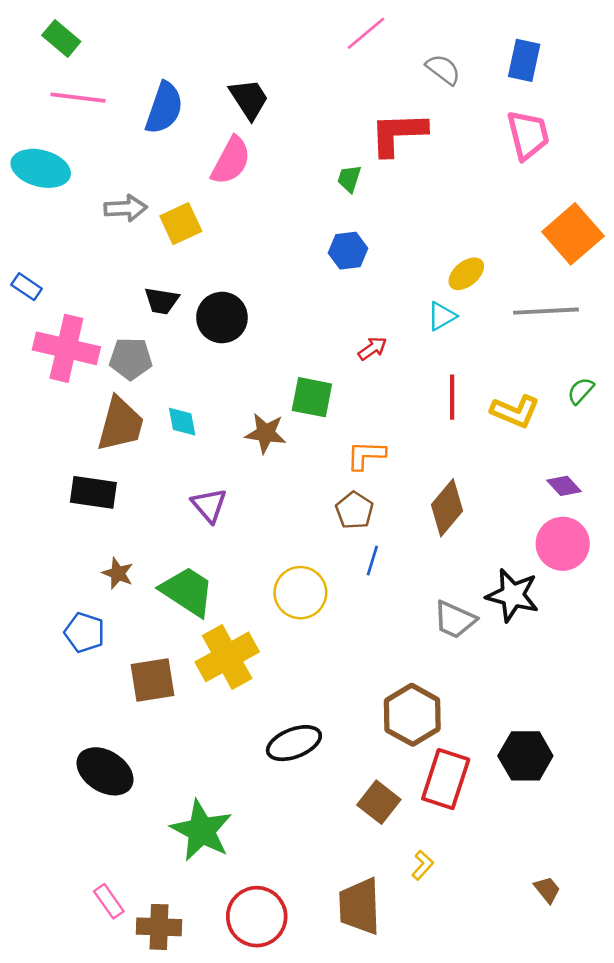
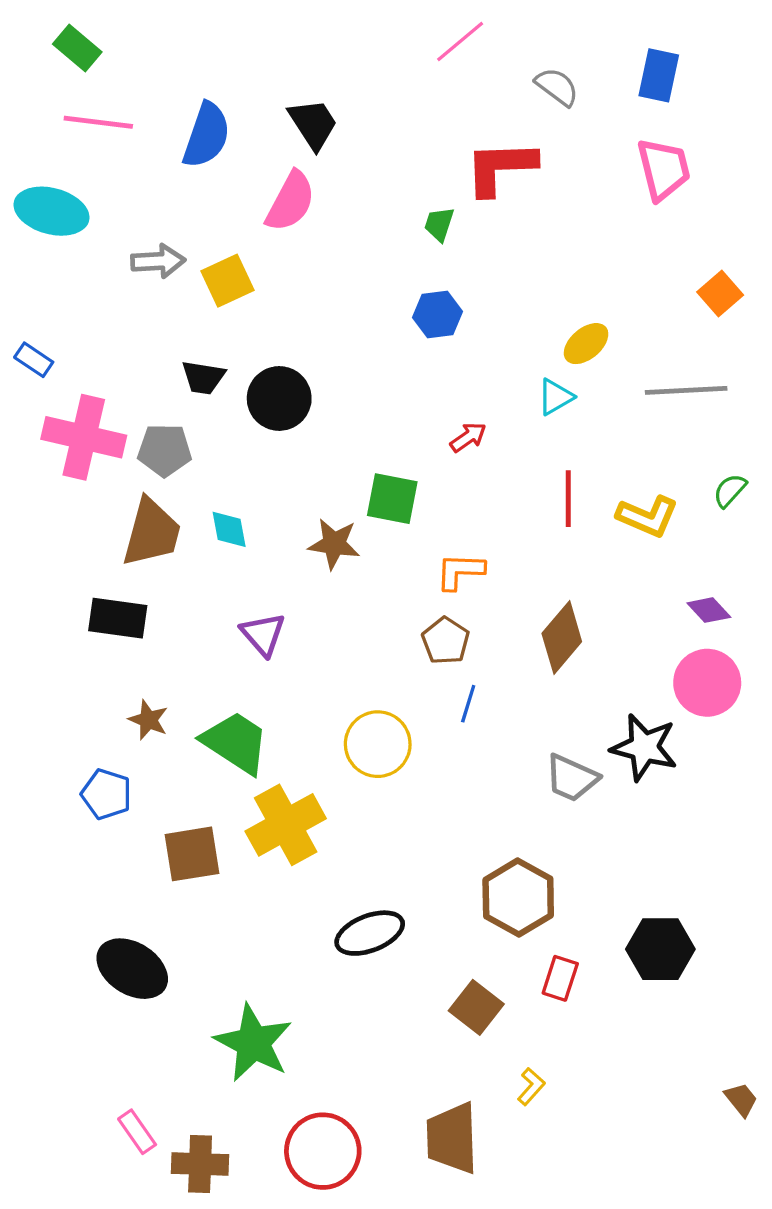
orange square: (573, 234) -> (720, 293), size x0.6
red rectangle: (446, 779) -> (560, 978), size x0.6
brown trapezoid: (547, 890) -> (741, 1099), moved

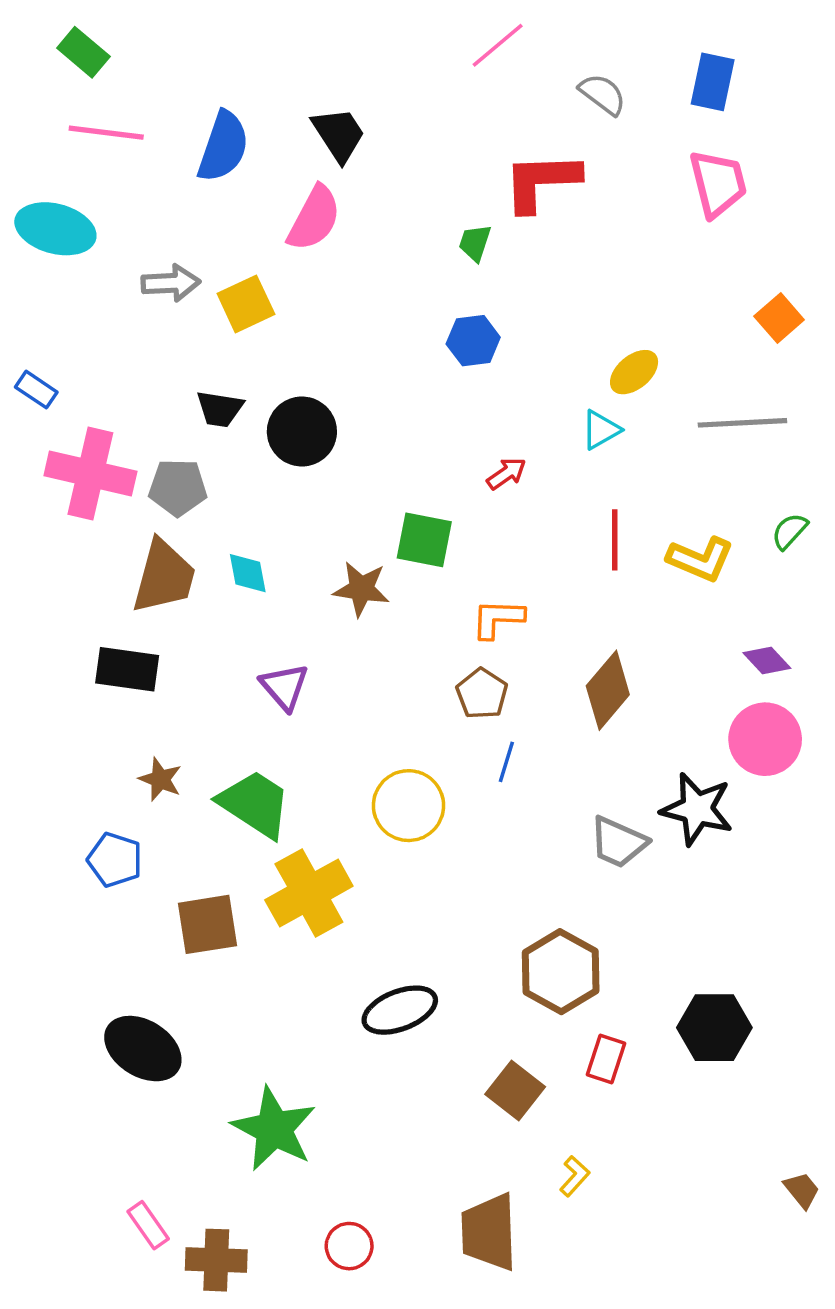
red circle: (323, 1151) -> (349, 1246), size x0.6

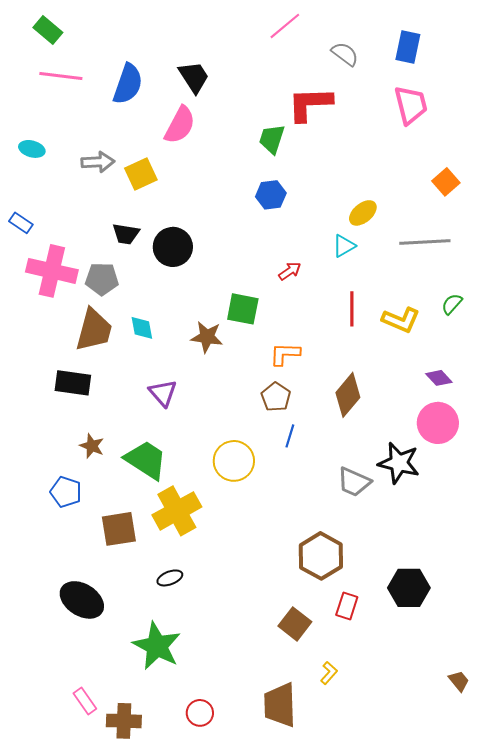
cyan ellipse: (55, 229) -> (32, 149), moved, size x0.6
green trapezoid: (475, 243) -> (272, 139), size x1.4
black ellipse: (400, 1010) -> (170, 578), moved, size x0.6

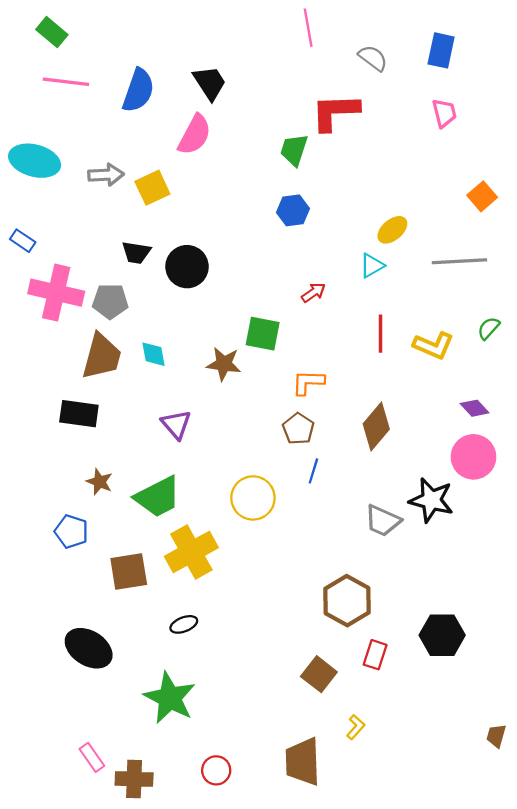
pink line: (285, 26) -> (308, 28), turned -60
pink trapezoid: (411, 105) -> (444, 113), size x0.7
cyan ellipse: (32, 149) -> (35, 161), size x1.8
green trapezoid: (146, 460) -> (158, 497), turned 120
brown trapezoid: (459, 681) -> (496, 736), turned -125

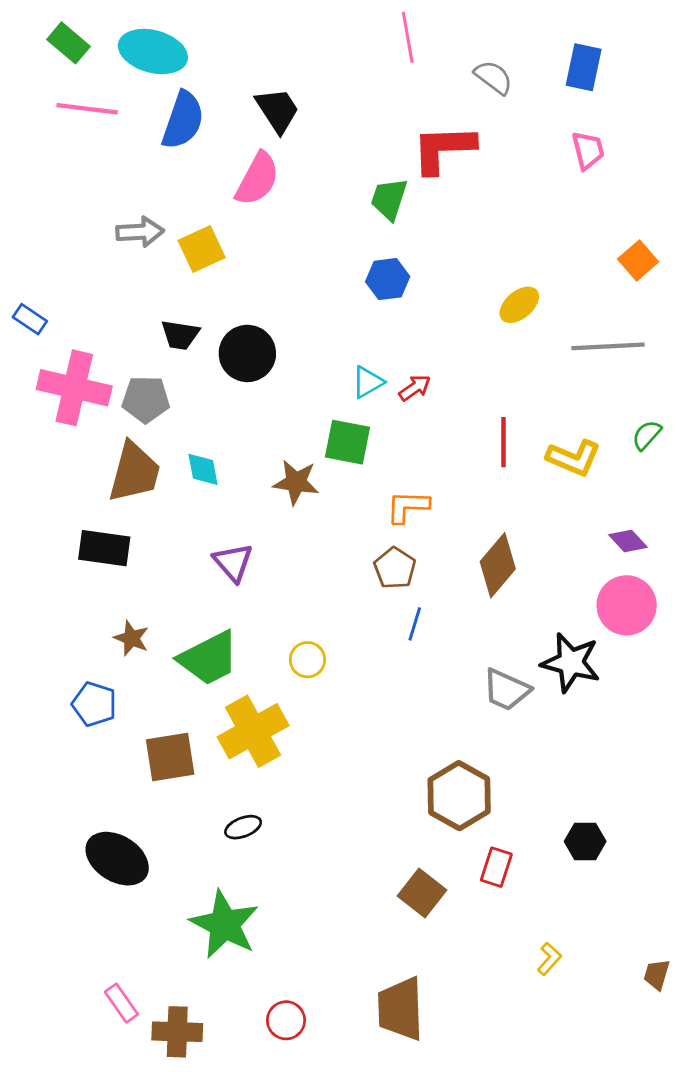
cyan ellipse: (35, 161) -> (153, 52), moved
cyan triangle: (372, 266) -> (368, 382), moved
yellow circle: (253, 498) -> (307, 660), moved, size x0.6
black hexagon: (442, 635) -> (585, 841), size x0.7
yellow L-shape: (356, 727) -> (549, 959), moved

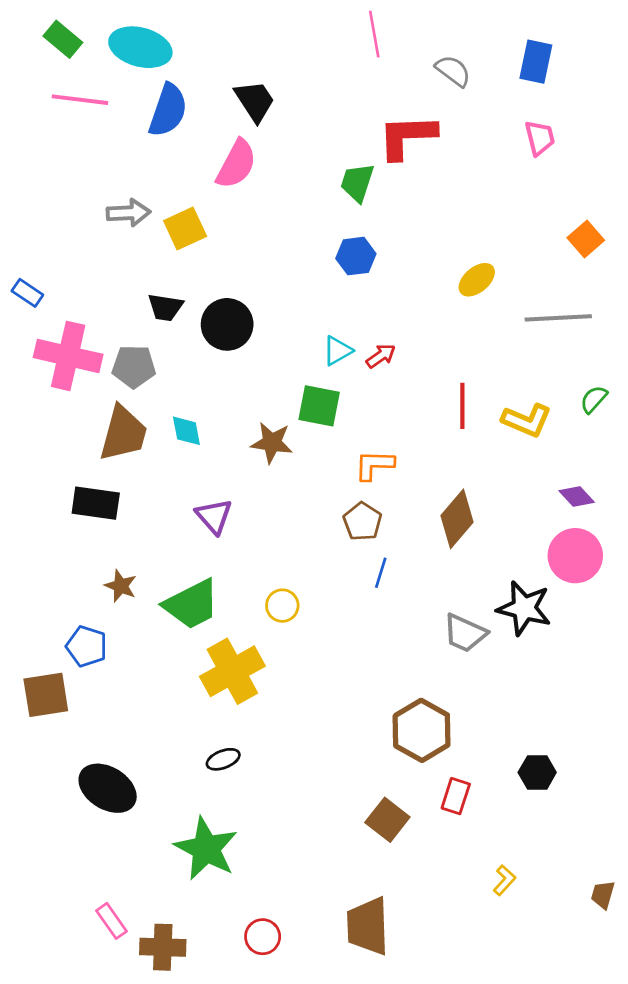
brown square: (170, 757) -> (46, 695), moved

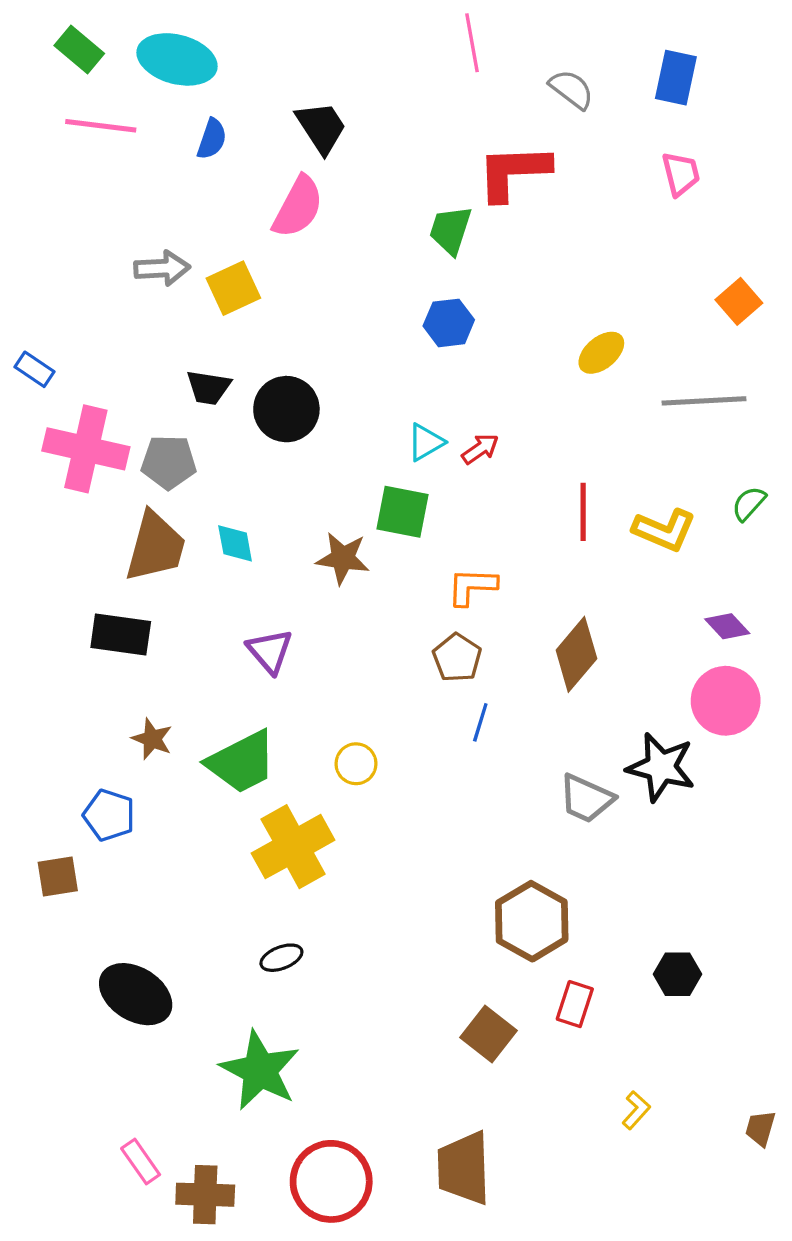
blue semicircle: (168, 110) -> (212, 139), size x0.6
brown square: (46, 695) -> (58, 876), size x0.7
red circle: (263, 937) -> (331, 1181), size x1.8

